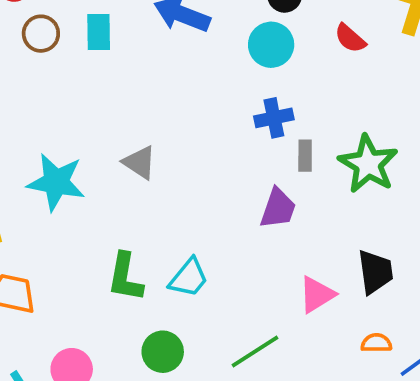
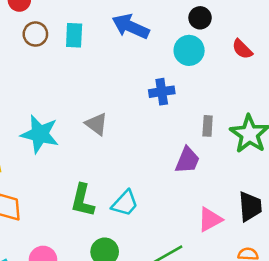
blue cross: (274, 118) -> (162, 92), moved

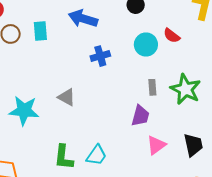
red semicircle: (242, 49) -> (172, 36), moved
cyan circle: (189, 50) -> (146, 45), moved
blue cross: (162, 92) -> (100, 56), moved
pink triangle: (210, 219) -> (156, 145), moved

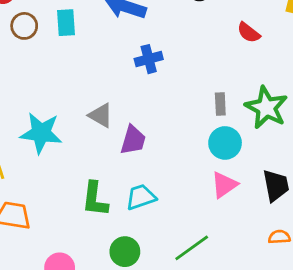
cyan circle: (146, 45) -> (225, 143), moved
purple trapezoid: (140, 116) -> (133, 140), moved
cyan trapezoid: (97, 155) -> (141, 197), turned -145

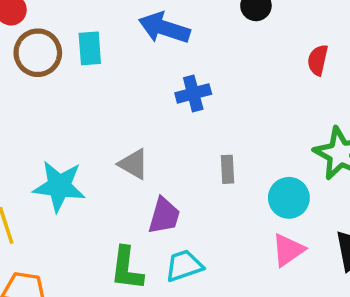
brown circle: (24, 26) -> (38, 53), size x1.4
red semicircle: (249, 33) -> (318, 60), turned 65
gray rectangle: (220, 104) -> (228, 169), moved
purple trapezoid: (133, 140) -> (164, 216), moved

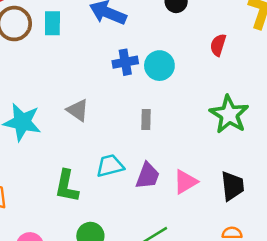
cyan circle: (289, 198) -> (159, 66), moved
purple trapezoid: (164, 216) -> (148, 176), moved
cyan trapezoid: (184, 266) -> (110, 166), moved

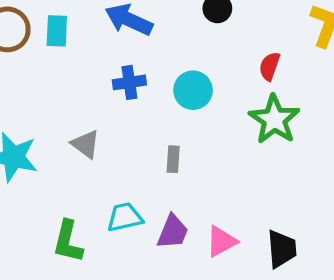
blue cross: (125, 62) -> (129, 82), moved
green star: (229, 114) -> (274, 119), moved

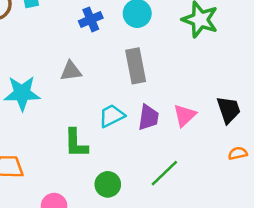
gray triangle: (86, 144) -> (71, 71), turned -30
gray rectangle: (173, 159) -> (136, 66), size x1.8

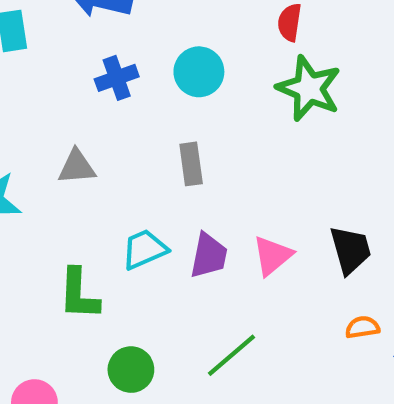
gray rectangle: (136, 66) -> (191, 164), size x0.7

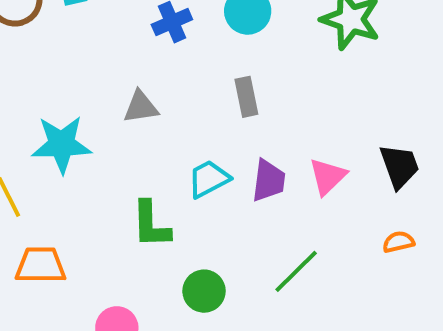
orange semicircle: (362, 327) -> (399, 242), moved

